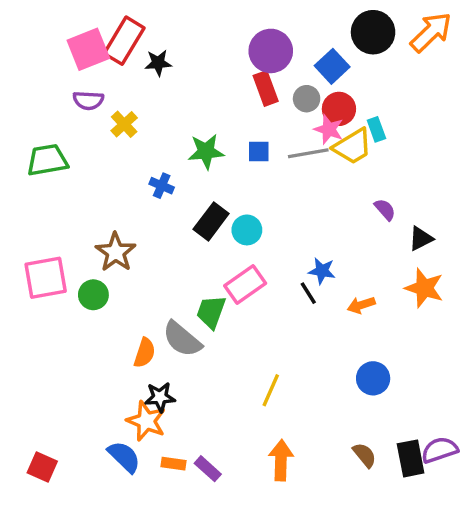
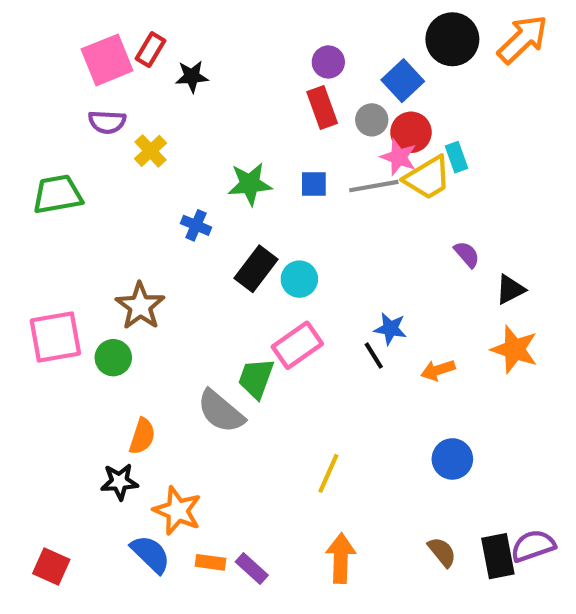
red rectangle: (124, 41) -> (151, 50), size x0.6
purple circle: (271, 51) -> (328, 62), size x0.6
orange semicircle: (145, 353) -> (142, 436), moved
black star: (160, 397) -> (119, 482), moved

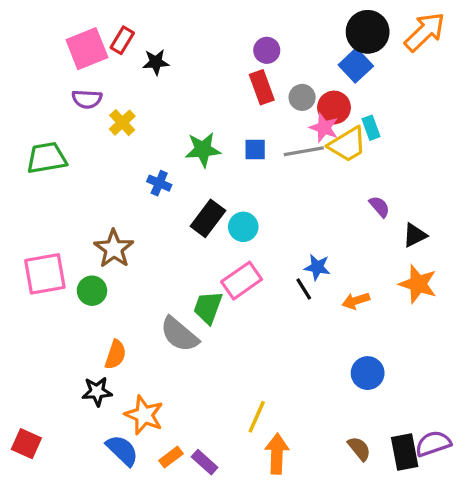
blue square: (403, 81) -> (356, 65), moved
yellow line: (328, 473) -> (257, 417), moved
orange rectangle: (210, 562) -> (171, 457), turned -45
red square: (51, 566) -> (26, 444), moved

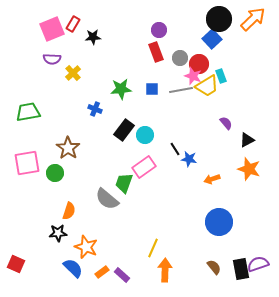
green trapezoid: (47, 158) -> (28, 112), moved
black line: (304, 289) -> (175, 149), moved
blue circle: (368, 373) -> (219, 222), size x1.4

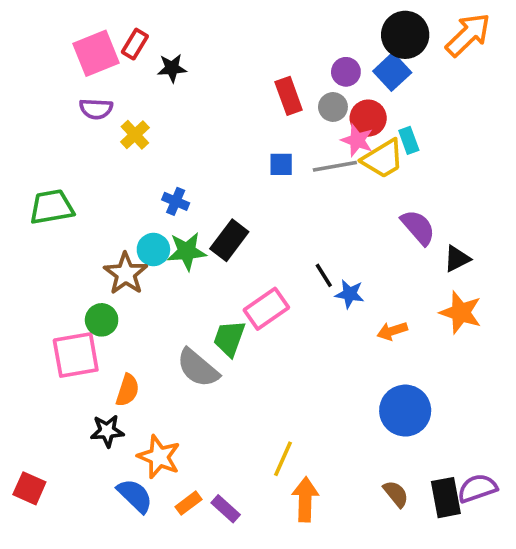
purple circle: (159, 30) -> (346, 72), moved
green star: (121, 89) -> (187, 251), moved
purple semicircle: (226, 123) -> (418, 227), size x1.5
cyan circle: (145, 135) -> (153, 250), moved
pink square: (27, 163) -> (76, 355), moved

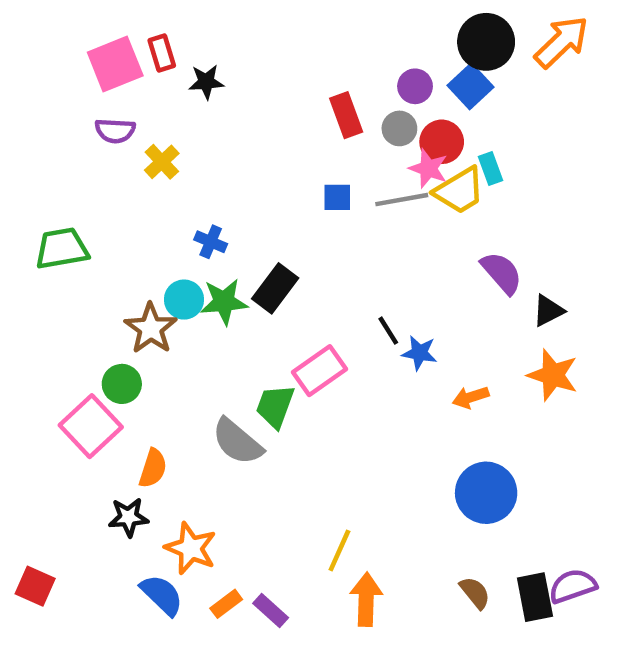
red rectangle: (135, 44) -> (162, 53), turned -48
pink square: (76, 355) -> (91, 426), turned -33

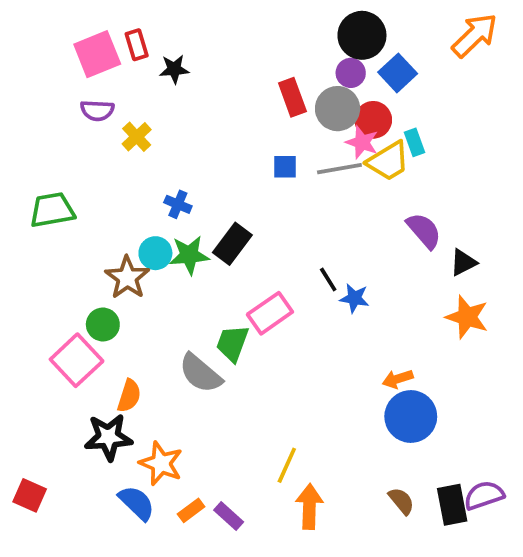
black circle: (486, 42) -> (362, 35), moved
gray circle: (399, 128) -> (338, 109), size x1.5
orange arrow: (471, 397) -> (398, 379), moved
black star: (128, 517) -> (108, 437), size x1.4

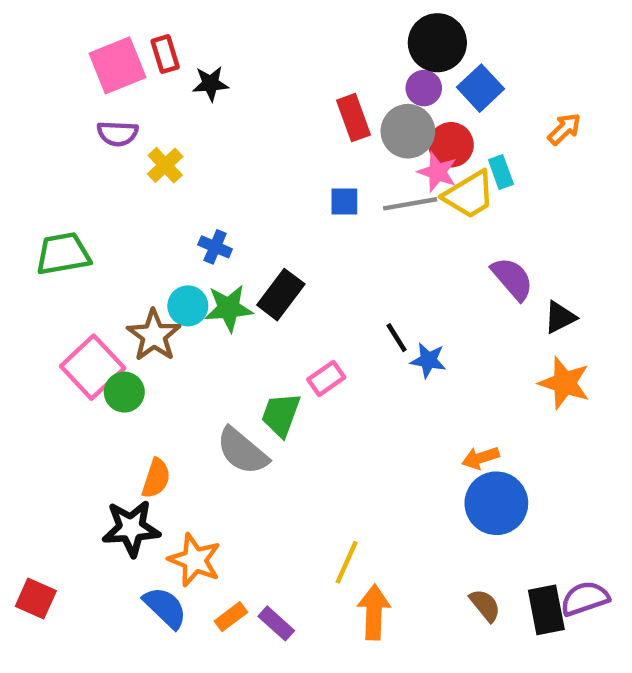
orange arrow: (475, 35) -> (564, 129), moved, size x0.6
pink rectangle: (270, 313) -> (326, 378), size x0.7
pink square: (77, 360) -> (93, 367), moved

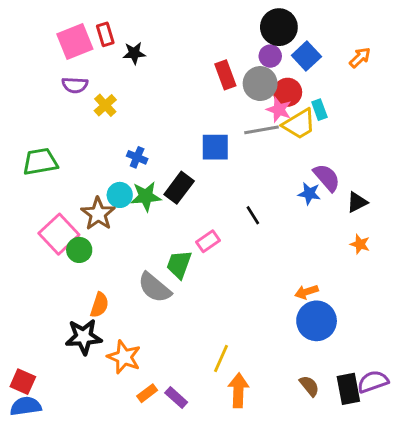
orange arrow: (564, 129) -> (360, 58), moved
blue square: (344, 202) -> (215, 147), moved, size x1.5
blue star: (428, 360) -> (309, 194), moved
orange star: (564, 383) -> (360, 244), size x0.6
blue semicircle: (165, 608) -> (26, 406), moved, turned -52

